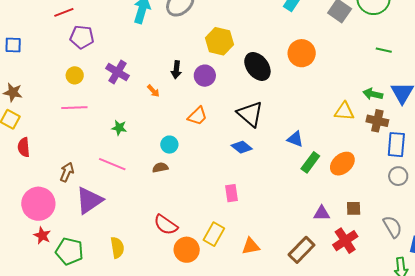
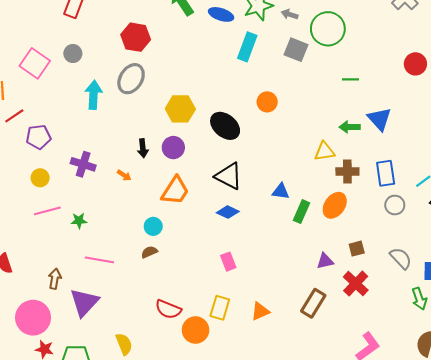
orange circle: (302, 53) -> (267, 102), size x0.7
orange trapezoid: (197, 116) -> (175, 191), size x1.4
brown cross: (377, 121) -> (347, 171), moved
green star: (119, 128) -> (79, 221), moved

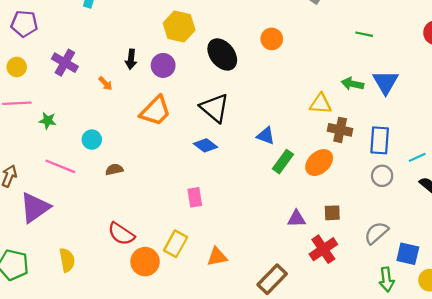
cyan circle: (153, 226) -> (92, 140), moved
gray semicircle: (401, 258) -> (376, 233), turned -100
brown rectangle: (313, 303) -> (272, 279), moved

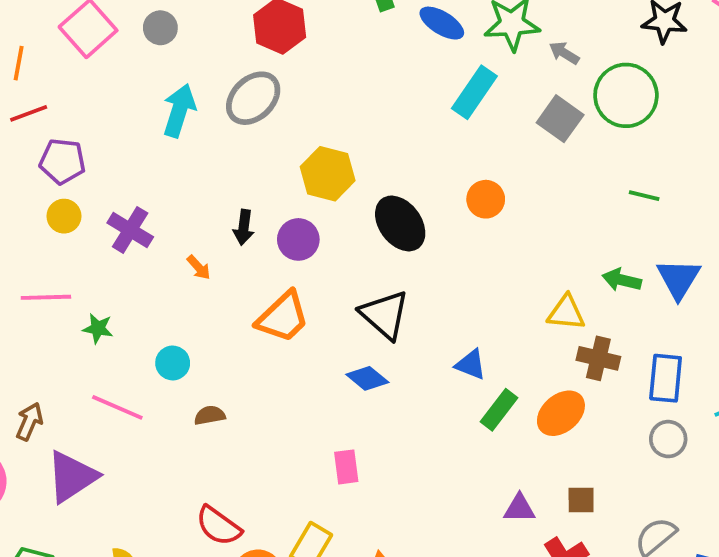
yellow circle: (17, 67) -> (64, 216), moved

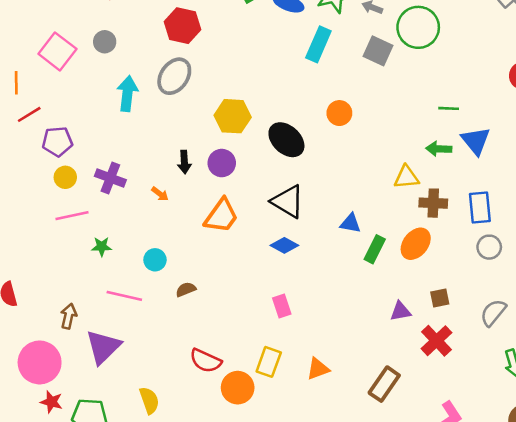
green line: (644, 196) -> (449, 108), moved
pink line: (46, 297) -> (72, 216), moved

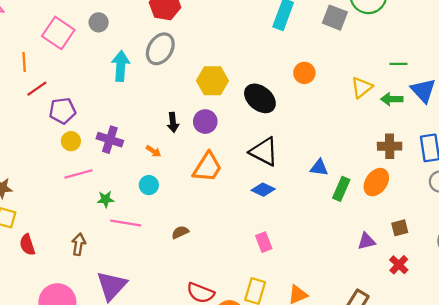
yellow triangle: (406, 177) -> (362, 87), moved, turned -30
cyan circle: (155, 260) -> (149, 185), moved
pink line: (124, 296) -> (126, 223), moved
brown arrow: (69, 316) -> (79, 244), moved
red cross: (436, 341) -> (399, 265), size x0.7

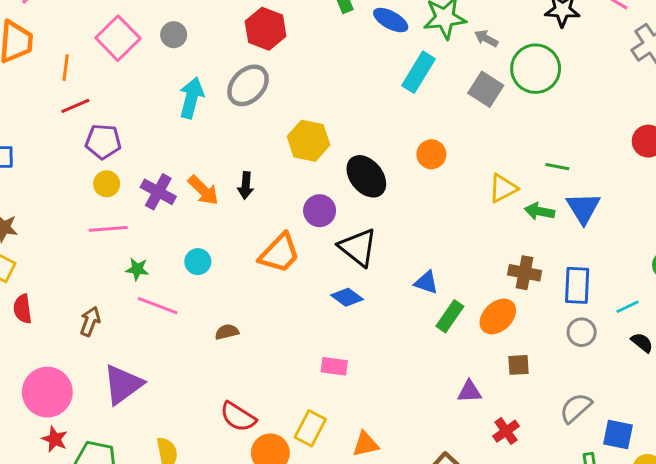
purple circle: (205, 122) -> (320, 211), moved
orange arrow: (153, 151) -> (203, 190), moved, size x1.6
brown square: (400, 228) -> (519, 365), moved
pink rectangle: (264, 242) -> (334, 366), turned -72

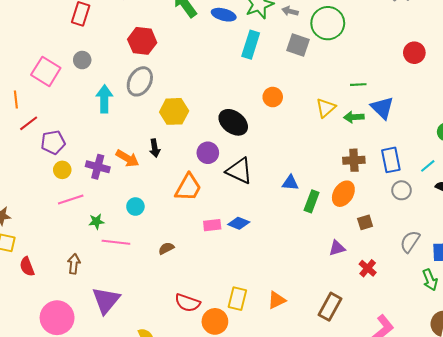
yellow hexagon: (308, 141) -> (174, 111), moved
blue diamond: (347, 297) -> (239, 223), moved
pink rectangle: (334, 366) -> (212, 225), moved

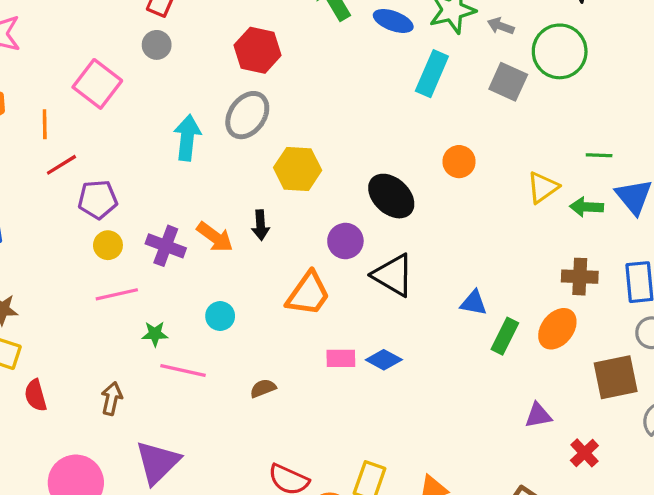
gray circle: (82, 60) -> (157, 45), moved
brown square: (365, 222) -> (616, 377), moved, size x1.8

